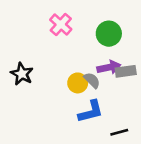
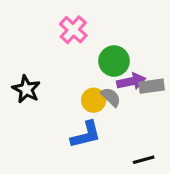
green circle: (109, 34) -> (114, 61), moved
blue L-shape: (91, 112) -> (86, 135), moved

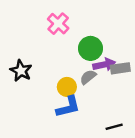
gray semicircle: (111, 97) -> (88, 77), turned -84
yellow circle: (94, 100) -> (67, 87), moved

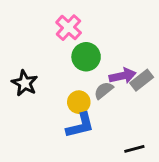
green circle: (90, 48) -> (86, 57), moved
gray rectangle: (120, 68) -> (142, 80), turned -30

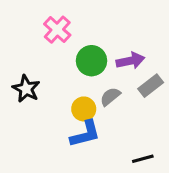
pink cross: (69, 28) -> (57, 30), moved
purple arrow: (123, 76) -> (130, 61), moved

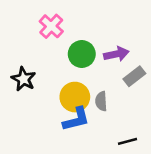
gray semicircle: (110, 97) -> (101, 101), moved, turned -54
yellow circle: (84, 109) -> (75, 97), size x1.4

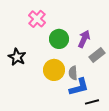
purple arrow: (116, 54) -> (84, 39), turned -54
blue L-shape: (76, 119) -> (79, 87), moved

